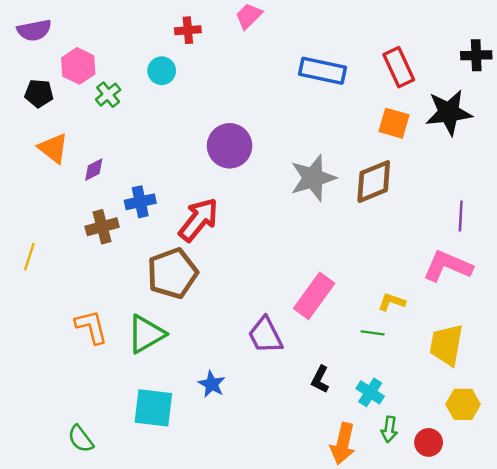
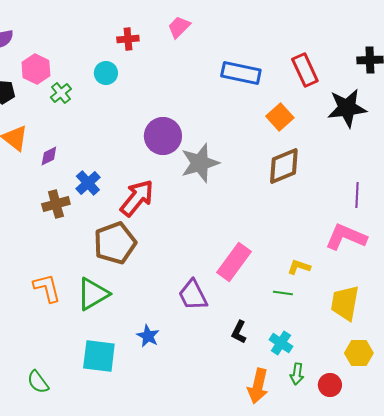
orange square: (394, 123) -> (280, 117), moved, turned 32
gray star: (313, 178) -> (200, 163), moved
blue cross: (140, 202) -> (88, 183), turned -30

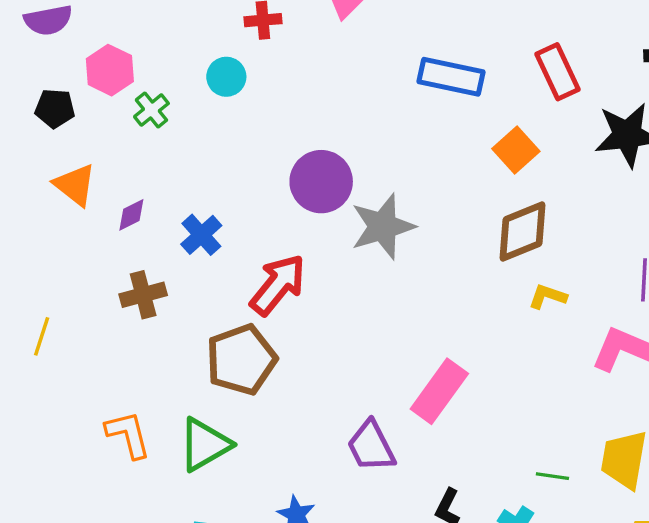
blue cross: (88, 183) -> (201, 235), moved
yellow L-shape: (299, 267) -> (547, 296), moved
green line: (283, 293) -> (552, 476), moved

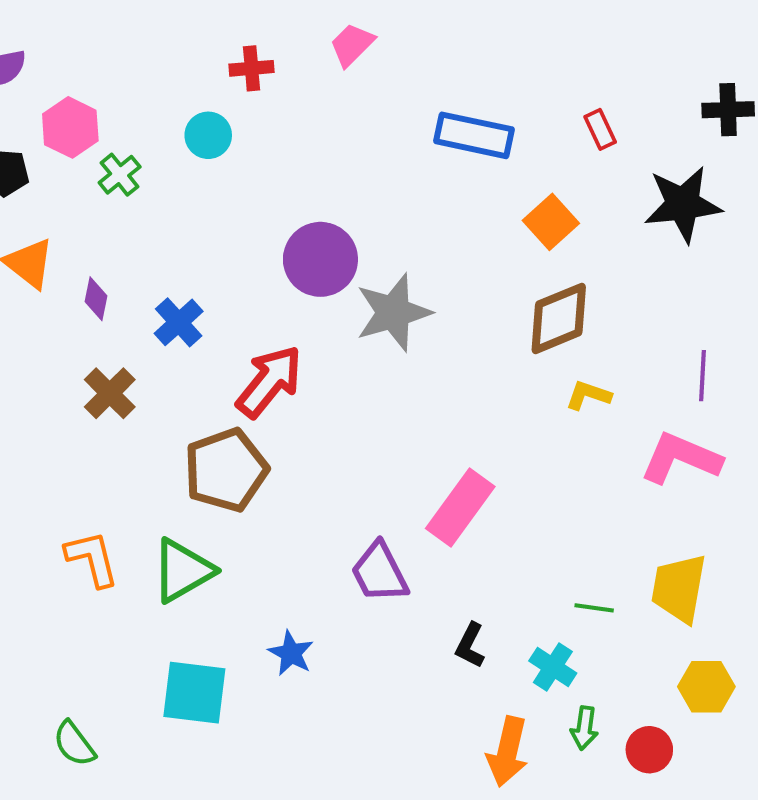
red rectangle: (557, 72) -> (600, 129), size x0.6
purple diamond: (131, 215) -> (96, 299), turned -52
brown cross: (143, 295) -> (110, 393), turned -30

